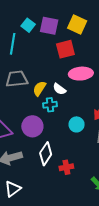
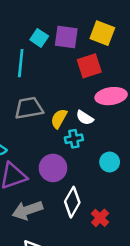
red cross: (66, 167) -> (100, 218), turned -32

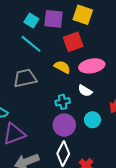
cyan line: (21, 63) -> (31, 44), moved, turned -55
white semicircle: (85, 118) -> (85, 91), moved
yellow semicircle: (59, 119) -> (62, 67), moved, turned 91
purple circle: (53, 168) -> (64, 125), moved

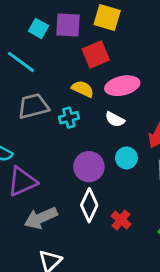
cyan line: (31, 44) -> (21, 62), moved
cyan cross: (63, 102) -> (69, 118), moved

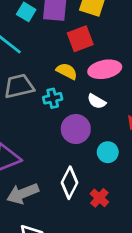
cyan circle: (126, 158) -> (108, 152), moved
purple circle: (89, 167) -> (76, 129), moved

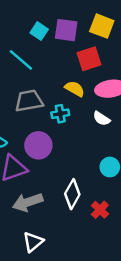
purple circle: (76, 129) -> (38, 145), moved

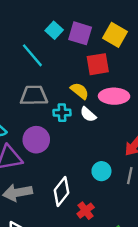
white semicircle: (102, 119) -> (88, 114), moved

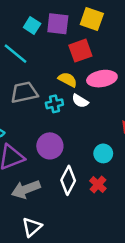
purple circle: (36, 140) -> (50, 146), moved
red cross: (86, 211) -> (98, 185), moved

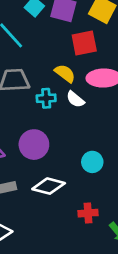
white diamond: (68, 180) -> (49, 186), turned 68
red cross: (98, 185) -> (88, 213), moved, turned 35

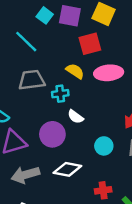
white semicircle: (75, 99) -> (75, 117), moved

